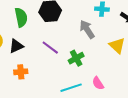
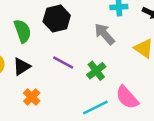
orange cross: (21, 72) -> (32, 97), turned -32
pink semicircle: (98, 83) -> (127, 97), size x1.5

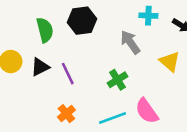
purple line: (63, 62) -> (68, 74), moved, turned 30
orange cross: (32, 97) -> (66, 114), moved

